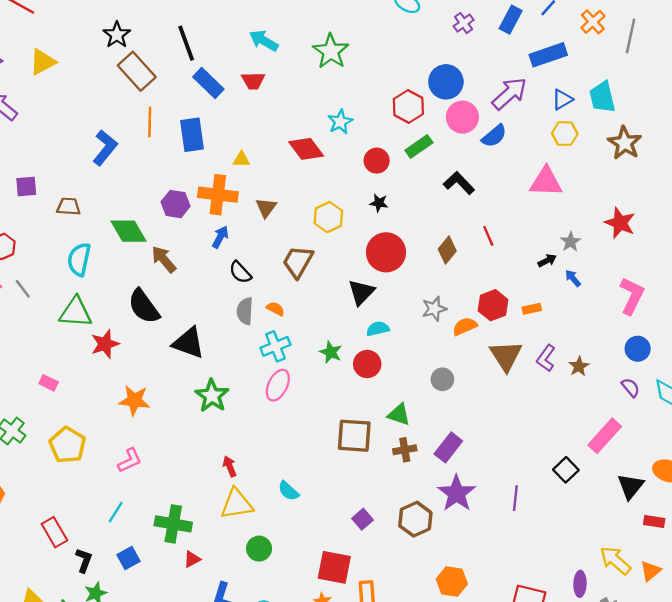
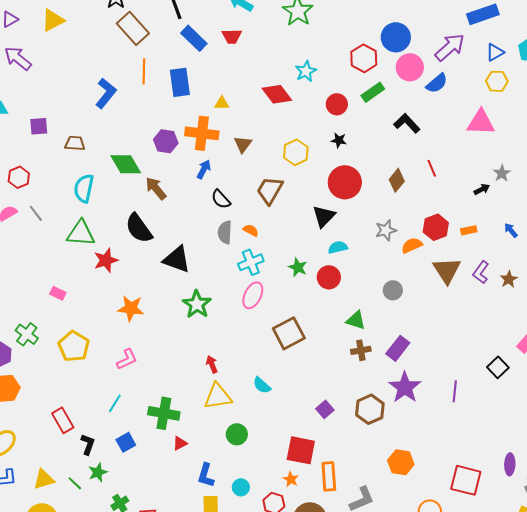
blue arrow: (573, 278) -> (511, 230), moved
brown square: (354, 436) -> (289, 333), moved, turned -32

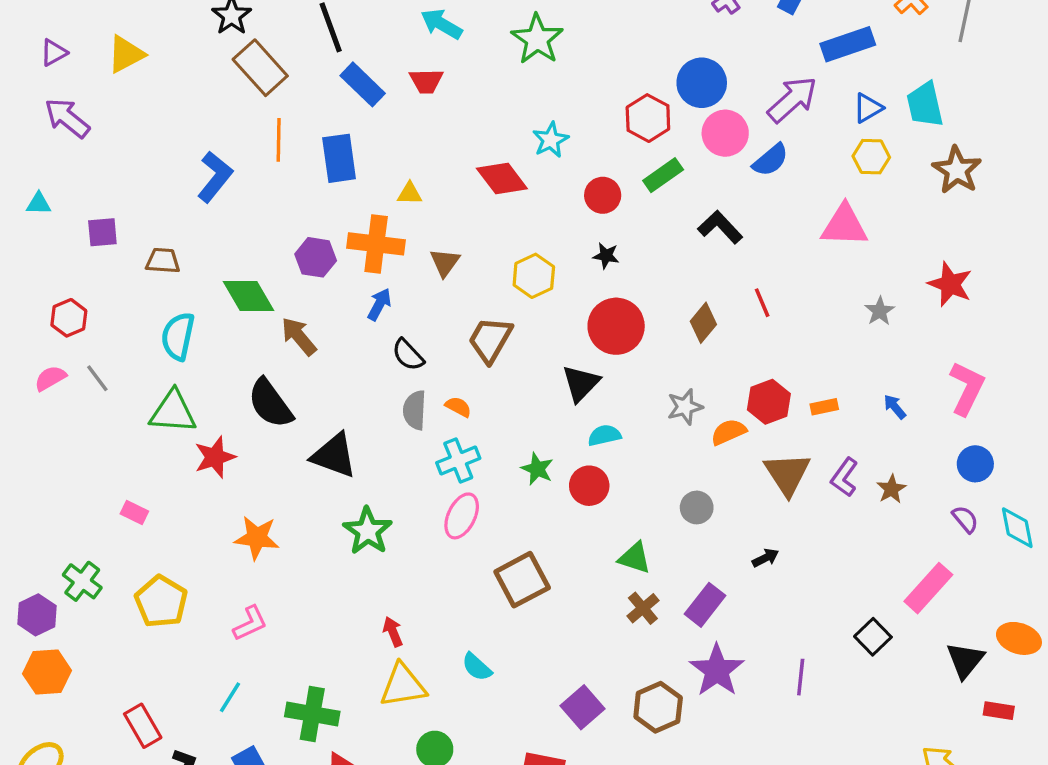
black arrow: (482, 189) -> (765, 558), moved
brown cross: (361, 350) -> (643, 608), turned -30
purple square: (325, 409) -> (583, 707), size x1.4

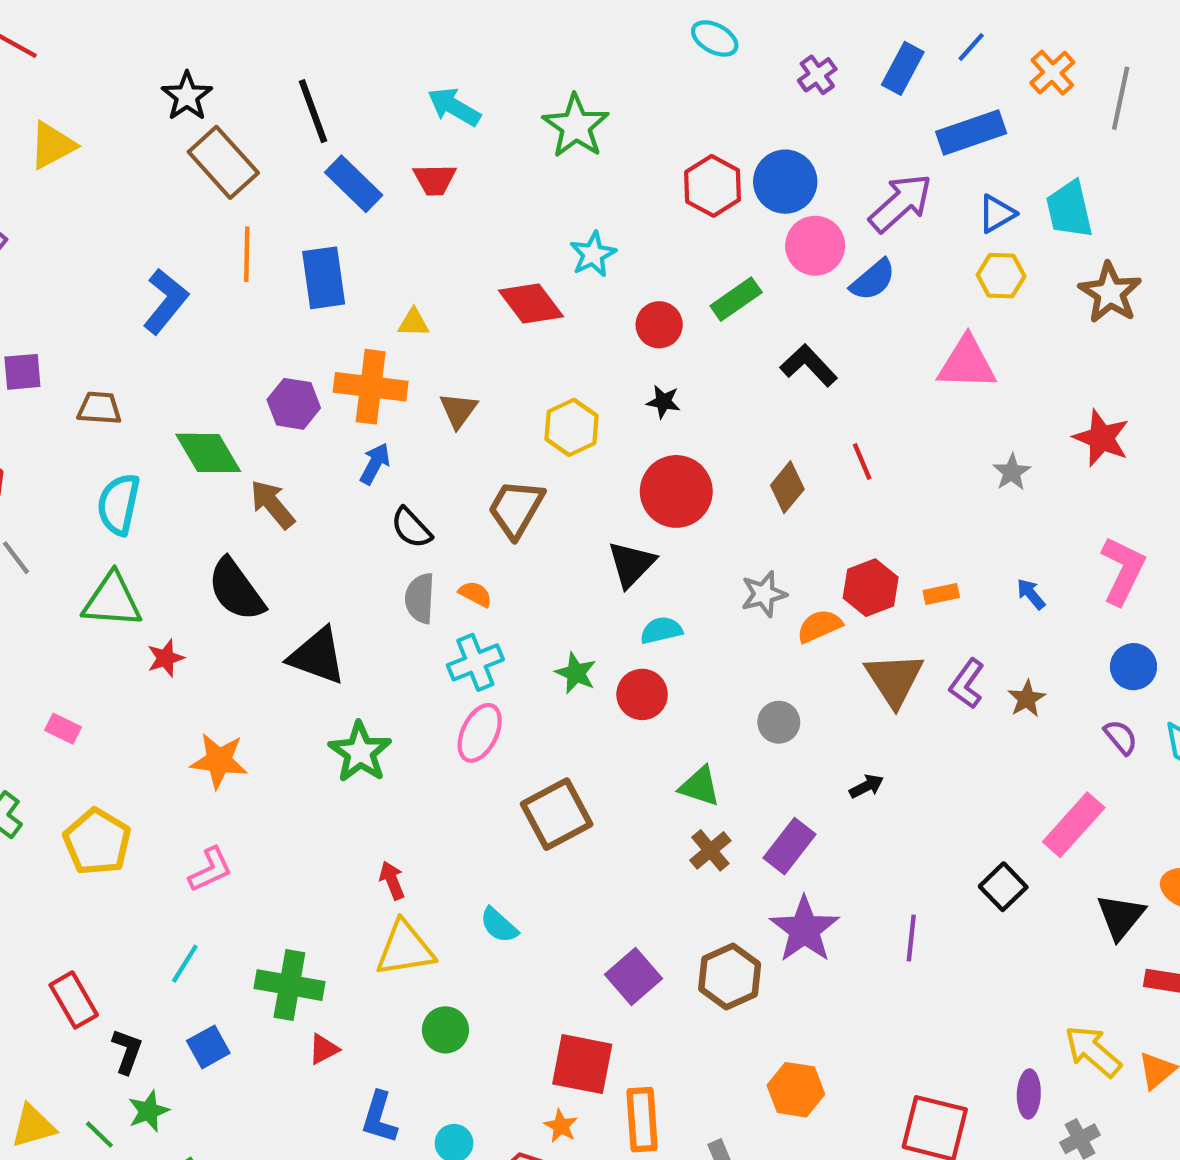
red hexagon: (648, 118) -> (713, 186), moved
red star: (215, 457) -> (166, 658), size x0.7

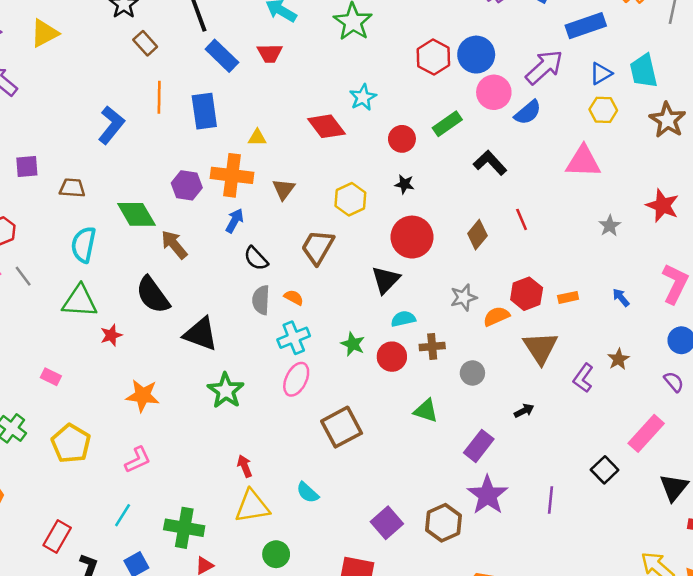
brown rectangle: (223, 162) -> (145, 43), size x0.6
purple L-shape: (967, 684) -> (583, 378), moved
brown cross: (710, 850) -> (432, 347), moved, turned 35
red rectangle: (74, 1000) -> (57, 537), turned 60

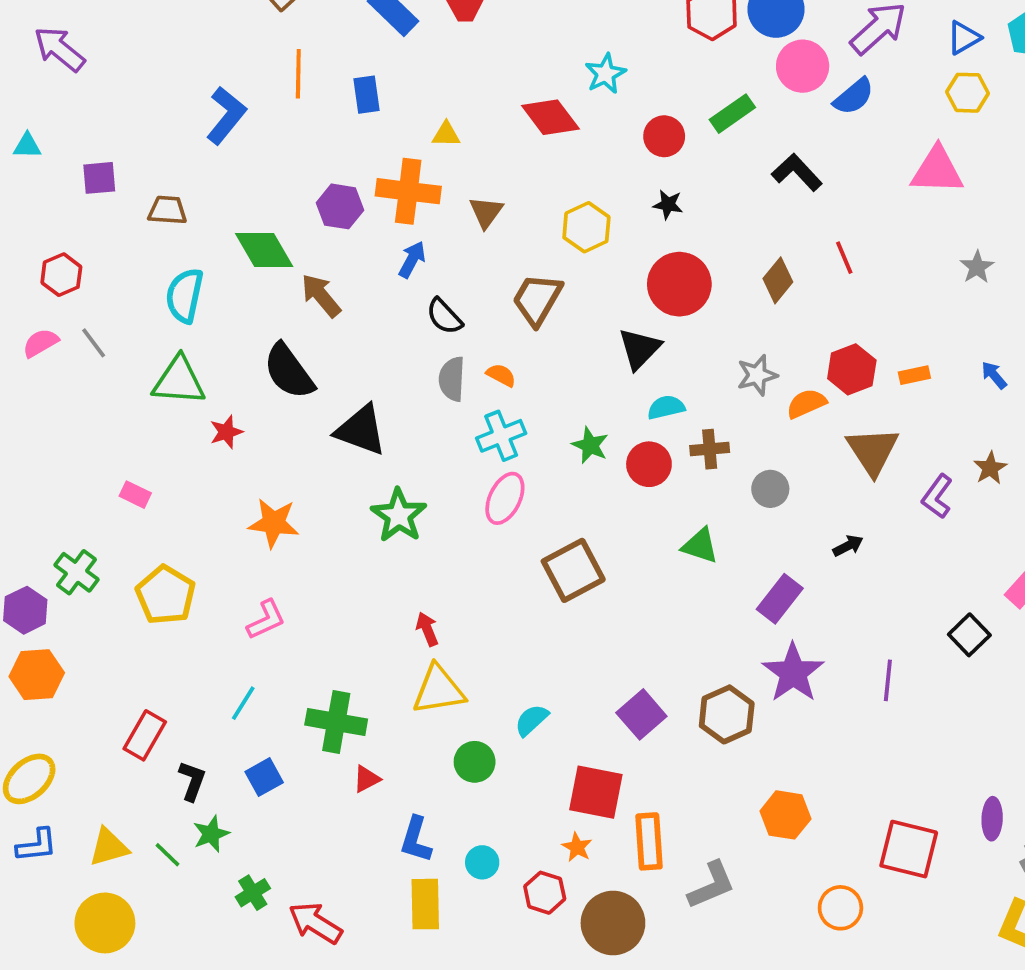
blue rectangle: (204, 111) -> (367, 95), size x0.7
cyan semicircle: (308, 493) -> (531, 720), moved, turned 95

